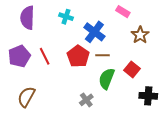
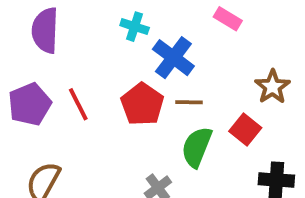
cyan cross: (66, 17) -> (135, 27), moved
brown star: (140, 35) -> (272, 87), moved

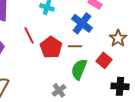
blue cross: (173, 58) -> (82, 23), moved
red line: (78, 104) -> (29, 35), moved

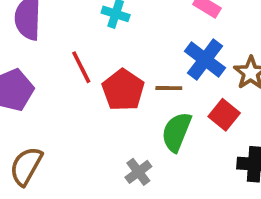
blue cross: (82, 23) -> (205, 60), moved

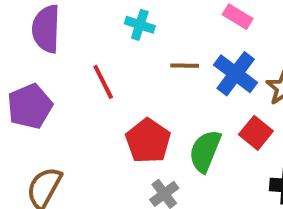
brown line: (169, 88) -> (185, 66), moved
red pentagon: (123, 90) -> (148, 141), moved

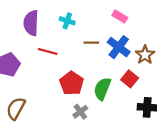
purple semicircle: (46, 29) -> (31, 23), moved
red line: (103, 82) -> (48, 51), turned -48

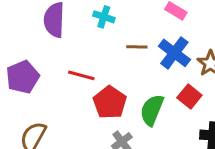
red line: (48, 51) -> (81, 75), moved

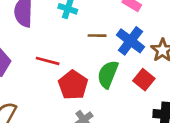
green semicircle: (152, 110) -> (108, 74), moved

